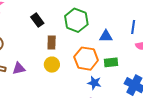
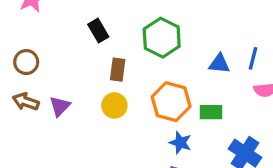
blue triangle: (106, 36) -> (219, 64), moved
purple triangle: (19, 68) -> (60, 106), turned -40

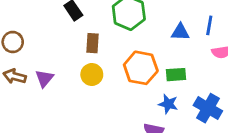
blue star: (180, 143) -> (168, 104), moved

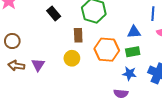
blue triangle: (180, 32) -> (134, 32), moved
brown rectangle: (93, 43) -> (78, 35), moved

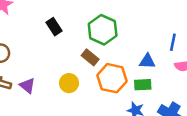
brown rectangle: (78, 35) -> (90, 57), moved, turned -56
purple triangle: (38, 65) -> (27, 86), turned -32

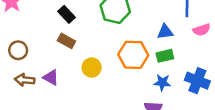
brown rectangle: (90, 57) -> (66, 41), moved

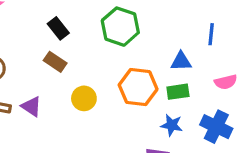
pink semicircle: (202, 30) -> (226, 82), moved

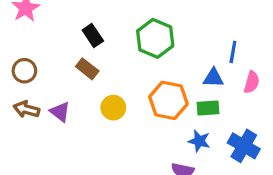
blue line: (211, 34) -> (233, 52), moved
pink semicircle: (226, 82) -> (252, 82), moved, turned -65

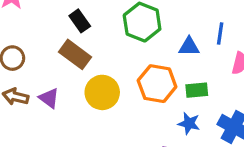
brown rectangle: (87, 69) -> (75, 54), size x1.4
blue triangle: (213, 78) -> (189, 47), moved
yellow circle: (113, 108) -> (102, 92), size x1.4

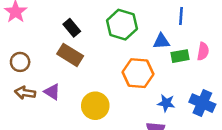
blue line: (220, 34) -> (181, 16), moved
green rectangle: (197, 90) -> (180, 56), moved
yellow circle: (102, 92) -> (95, 106), moved

